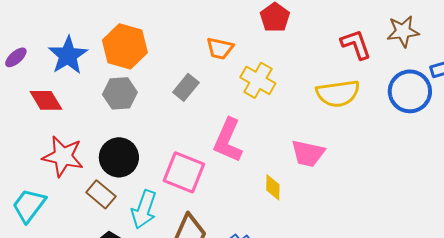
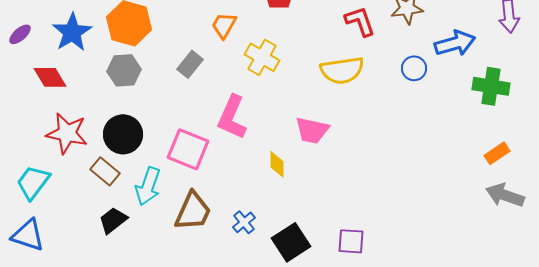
orange trapezoid: (220, 48) -> (224, 25), turned 108
blue circle: (410, 91) -> (414, 68), size x0.6

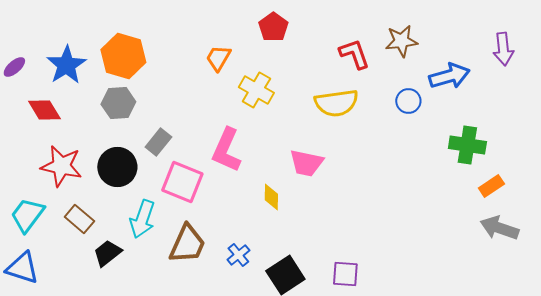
gray rectangle: (190, 64) -> (158, 142), moved
green cross: (491, 86) -> (467, 145), moved
brown rectangle: (105, 171) -> (79, 219), moved

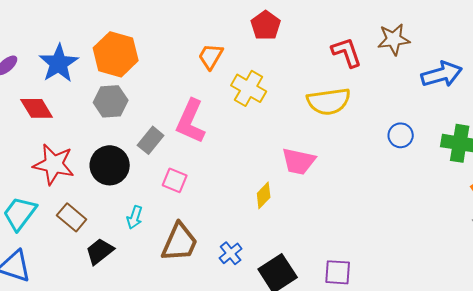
blue circle: (408, 101) -> (401, 135), moved
pink L-shape: (226, 150) -> (191, 121), moved
pink square: (182, 182) -> (175, 180), size x0.6
yellow diamond: (271, 197) -> (264, 195), turned 44
cyan arrow: (142, 219) -> (135, 217), size x0.6

